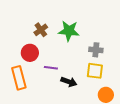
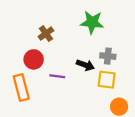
green star: (69, 31) -> (92, 22), moved
black arrow: (69, 82) -> (85, 65), moved

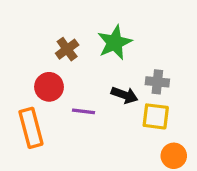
green star: (92, 22) -> (115, 43), moved, turned -30

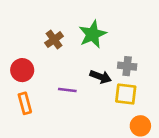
red circle: (49, 87) -> (22, 70), moved
orange rectangle: (31, 128) -> (25, 103), size x0.7

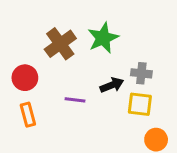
brown cross: (54, 40) -> (60, 44), size x1.5
black arrow: (101, 77) -> (112, 85), turned -42

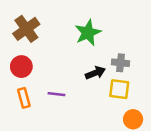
brown cross: (60, 44) -> (26, 29), moved
purple line: (75, 100) -> (56, 94), moved

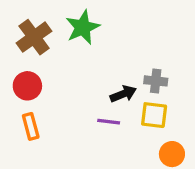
green star: (88, 33) -> (83, 27), moved
purple line: (56, 94) -> (109, 122), moved

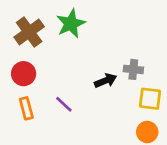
yellow square: (154, 115) -> (150, 99), moved
purple line: (109, 122) -> (64, 104), moved, turned 36

